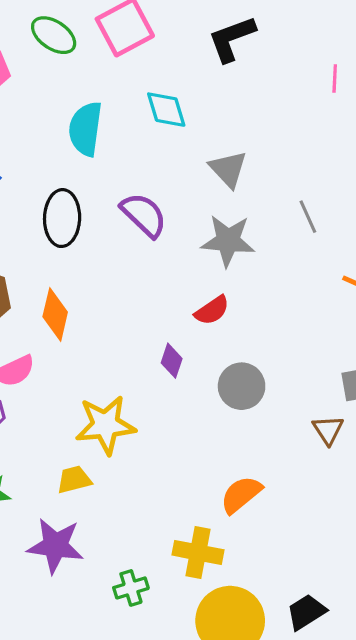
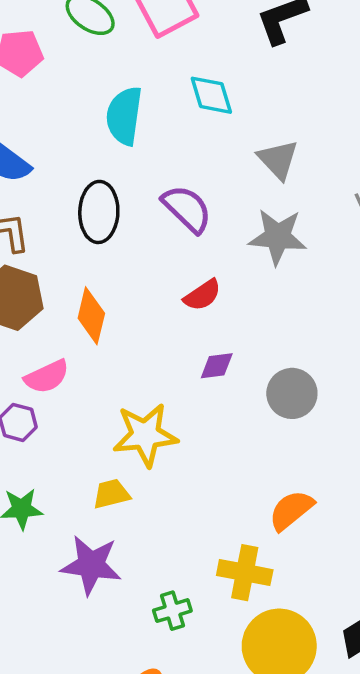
red semicircle: (212, 310) -> (202, 295), moved
purple diamond: (172, 361) -> (217, 366), turned 64

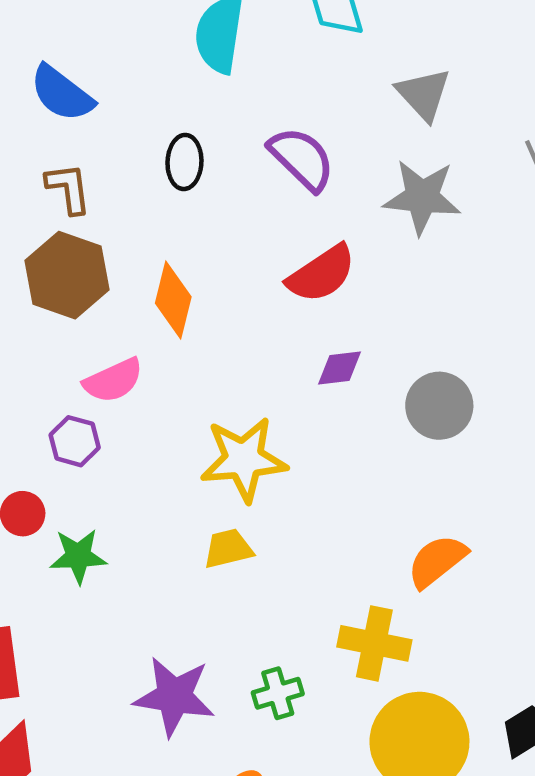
black ellipse: (99, 212) -> (184, 162), size x0.7
red semicircle: (202, 295) -> (321, 274), size x1.4
yellow trapezoid: (111, 494) -> (228, 549), moved
purple star: (91, 565) -> (174, 696), moved

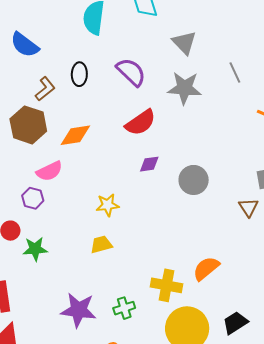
brown L-shape: (68, 188) -> (45, 89), moved, turned 60
orange diamond: (173, 300) -> (75, 135), turned 68
yellow star: (244, 459) -> (108, 205), size x0.6
orange semicircle: (437, 561) -> (206, 268), moved

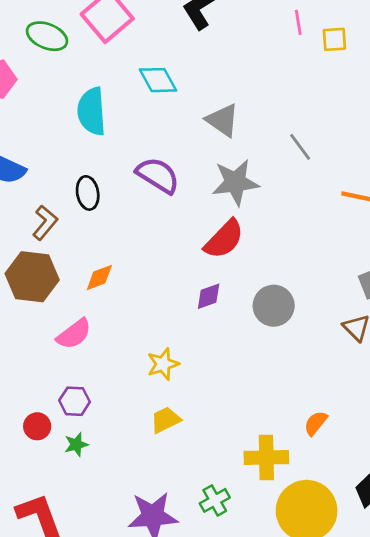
red semicircle: (141, 123) -> (224, 239), moved
orange diamond: (75, 135) -> (99, 278), size x0.7
purple hexagon: (33, 198) -> (75, 401), moved
green star: (35, 249) -> (76, 444), size x0.7
orange semicircle: (206, 268) -> (316, 423), size x0.7

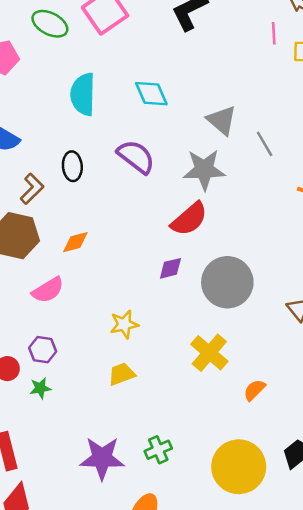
cyan diamond: (158, 80) -> (151, 94), moved
gray triangle: (223, 120) -> (222, 120), moved
gray circle: (274, 306) -> (227, 282), size x1.4
yellow cross: (266, 457) -> (209, 353), moved, turned 36

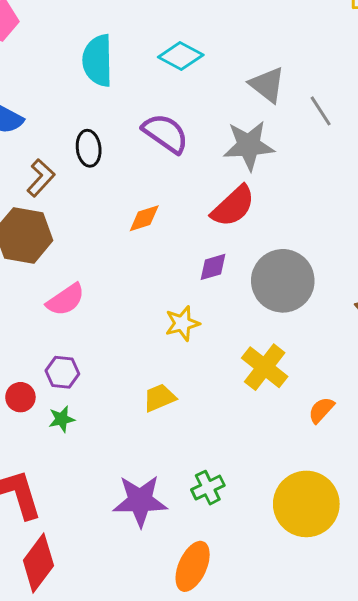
cyan diamond: (151, 94) -> (181, 56), turned -36
orange diamond: (75, 242) -> (144, 218), moved
yellow star: (124, 324) -> (182, 323), moved

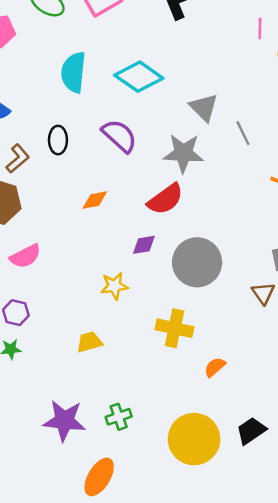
cyan diamond: (181, 56) -> (139, 77), size x1.4
yellow cross: (265, 367) -> (175, 328), turned -33

